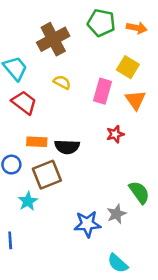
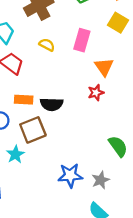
yellow square: (128, 67) -> (118, 23), moved
pink rectangle: (103, 91) -> (82, 40), moved
orange triangle: (135, 100) -> (104, 67), moved
gray star: (116, 214) -> (101, 180), moved

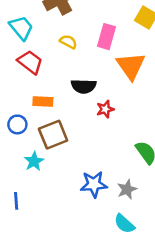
orange triangle: (104, 67) -> (131, 66), size x1.4
red star: (96, 93) -> (105, 109), moved
black semicircle: (52, 104) -> (84, 86), moved

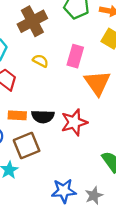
black semicircle: (84, 86) -> (43, 117), moved
red star: (105, 109) -> (74, 122), size x1.6

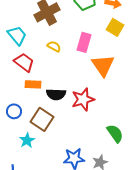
orange rectangle: (17, 115) -> (33, 84), moved
brown square: (27, 146) -> (42, 119), turned -35

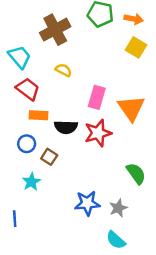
pink rectangle: (84, 42) -> (97, 97), moved
orange triangle: (103, 65) -> (131, 108), moved
blue circle: (14, 111) -> (27, 144), moved
brown square: (42, 119) -> (49, 157), size x0.6

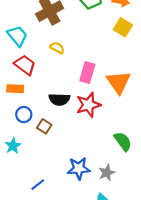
orange rectangle: (39, 115) -> (15, 89), moved
cyan star: (31, 182) -> (13, 146), moved
blue line: (15, 219) -> (38, 185), moved, turned 56

